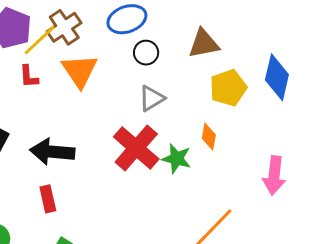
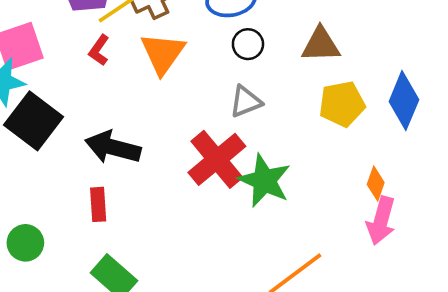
red L-shape: (29, 76) -> (99, 50), turned 30
orange diamond: (209, 137) -> (376, 184), moved
green star: (177, 159) -> (264, 181), size x1.4

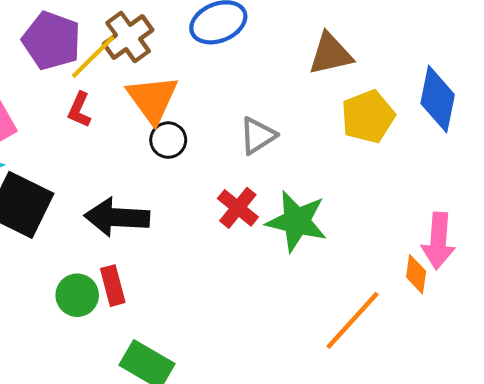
black circle: (248, 44) -> (168, 140), moved
red cross: (217, 159) -> (238, 208), size x0.6
orange diamond: (376, 184) -> (416, 274), moved
green circle: (25, 243) -> (77, 295), moved

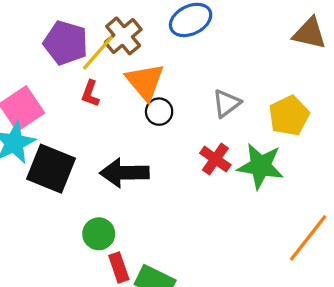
brown triangle: (330, 54) -> (310, 33), moved, turned 30
yellow pentagon: (368, 117) -> (289, 116), moved
red rectangle: (113, 286) -> (119, 267), moved

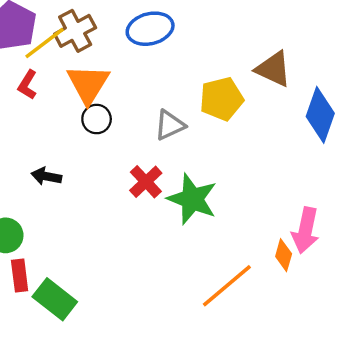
yellow pentagon: (289, 116) -> (221, 99), moved
black arrow: (124, 173) -> (46, 176), size x0.6

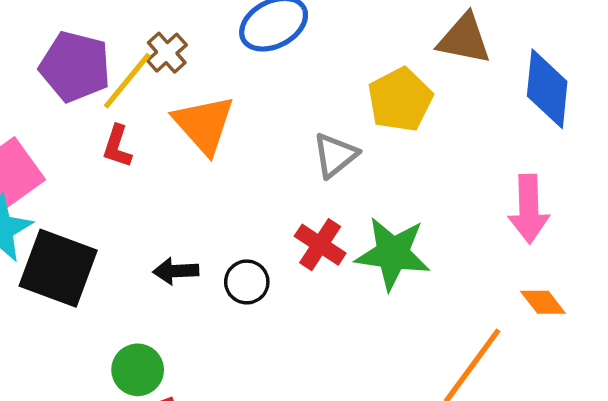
brown cross: (75, 31) -> (167, 53), size x0.7
black circle: (97, 119) -> (247, 282), moved
pink arrow: (305, 230) -> (529, 209), moved
orange diamond: (284, 255) -> (543, 302), turned -40

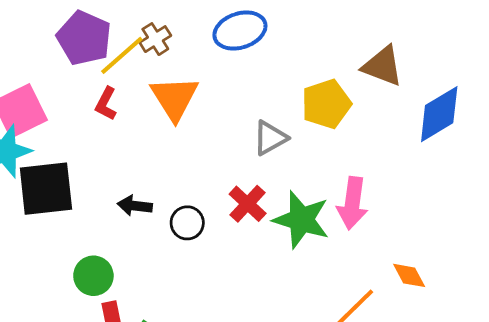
blue diamond: (547, 89) -> (439, 114), turned 44
pink arrow: (529, 209) -> (352, 203), moved
black square: (58, 268) -> (46, 189), turned -36

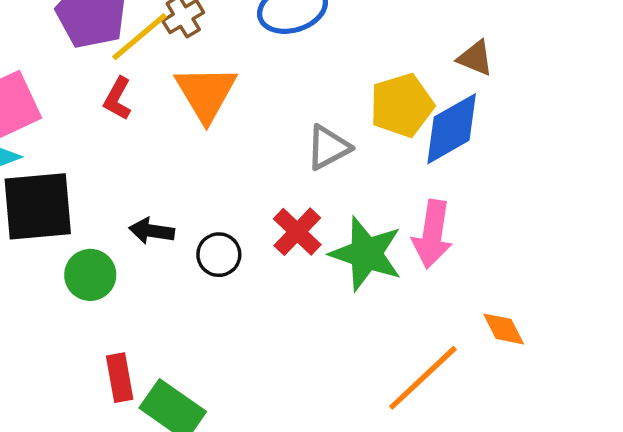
brown triangle: (383, 66) -> (475, 58), size x0.7
blue diamond: (439, 114) -> (452, 129), moved
green circle: (93, 276) -> (90, 275), moved

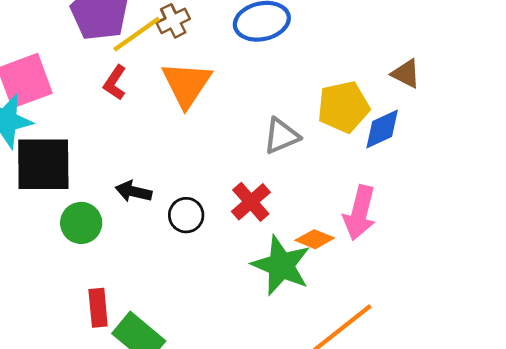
blue diamond: (452, 129) -> (382, 129), size x0.7
green star: (366, 254) -> (281, 265), moved
orange diamond: (504, 329) -> (315, 239), moved, turned -45

